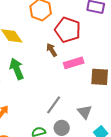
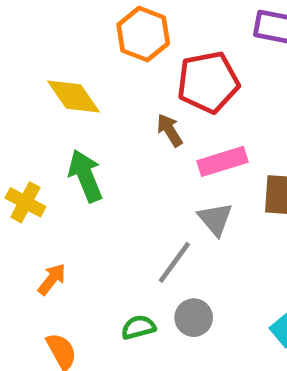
red pentagon: (68, 30) -> (208, 82), turned -30
gray triangle: (85, 112) -> (215, 219), moved

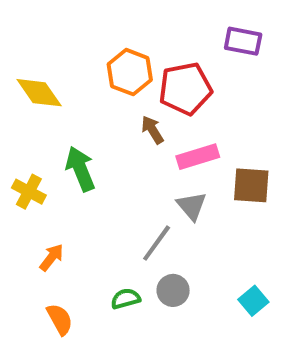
orange hexagon: (143, 34) -> (130, 72), moved
yellow diamond: (73, 97) -> (39, 93), moved

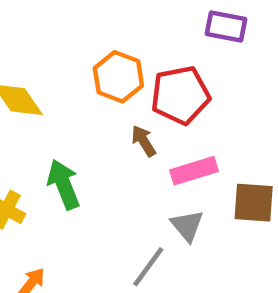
purple rectangle: (243, 41) -> (226, 26), moved

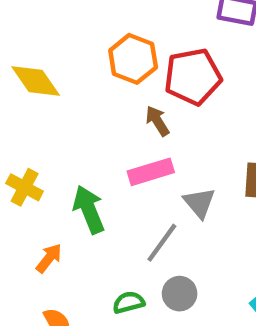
pink rectangle: (194, 171) -> (151, 172), moved
green arrow: (64, 184) -> (89, 209), moved

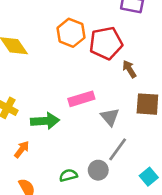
brown arrow: (157, 121) -> (129, 69), moved
green arrow: (89, 209) -> (45, 121), turned 108
gray line: (162, 243) -> (118, 149), moved

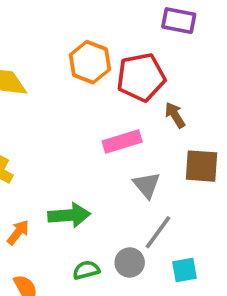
pink rectangle: (81, 99) -> (122, 142), moved
green arrow: (45, 121) -> (69, 215), moved
cyan square: (149, 177) -> (184, 270), moved, turned 30

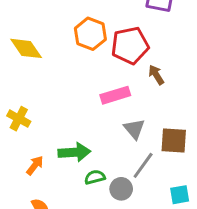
brown square: (201, 166) -> (174, 141), moved
green semicircle: (86, 270) -> (95, 177), moved
cyan square: (184, 270) -> (180, 195), moved

